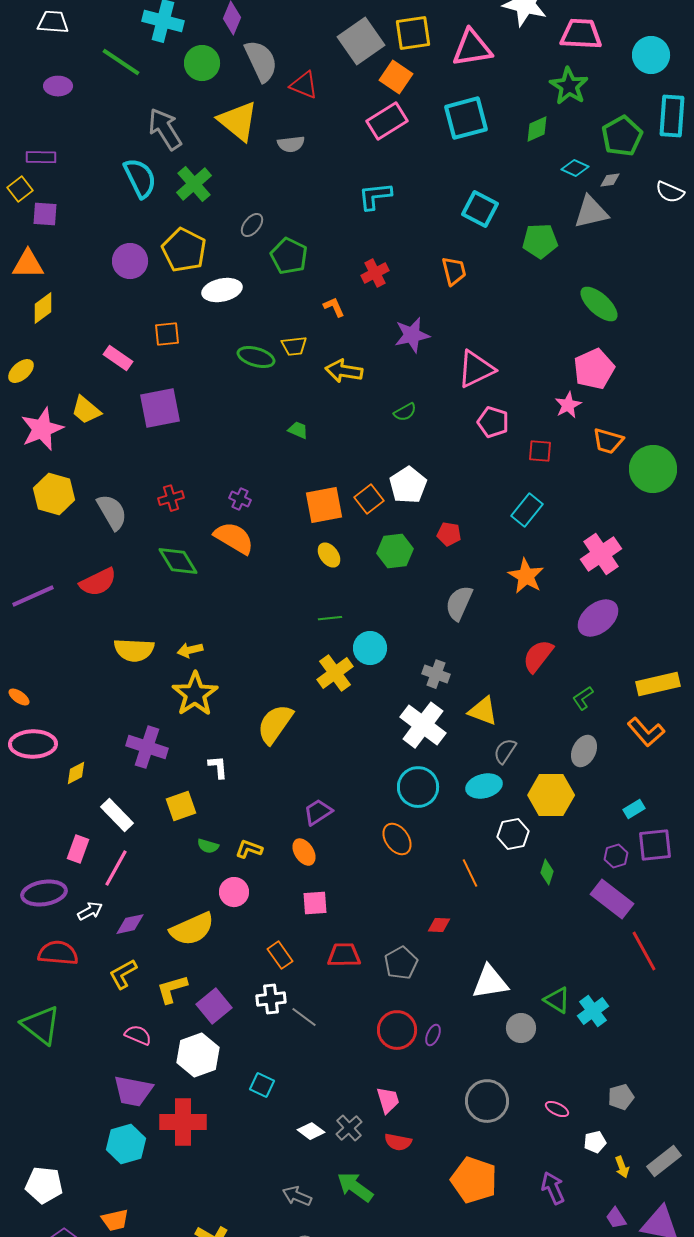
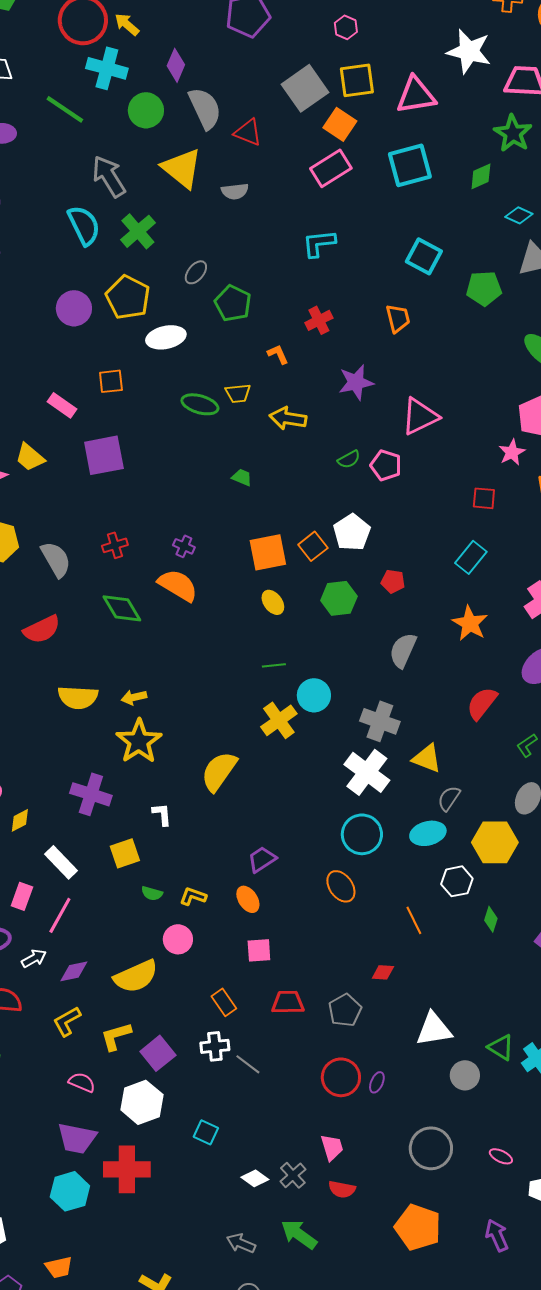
pink pentagon: (493, 422) -> (386, 465), moved
gray cross: (436, 674) -> (380, 721), size x1.4

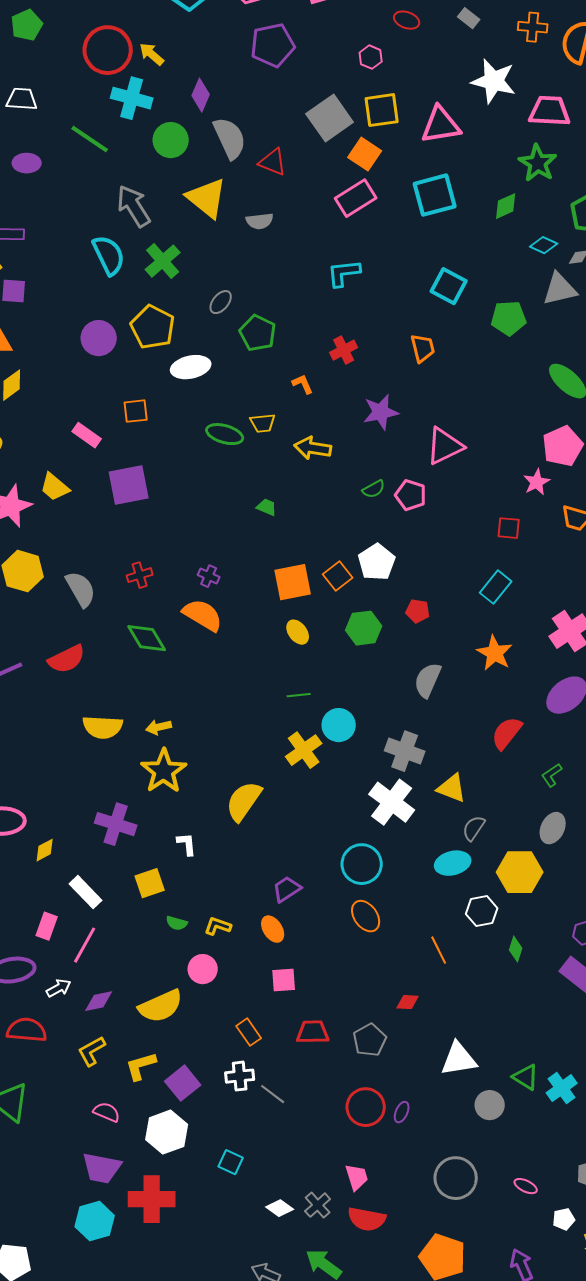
cyan circle: (362, 834) -> (362, 864), moved
red semicircle: (342, 1189) -> (367, 1219), size x1.4

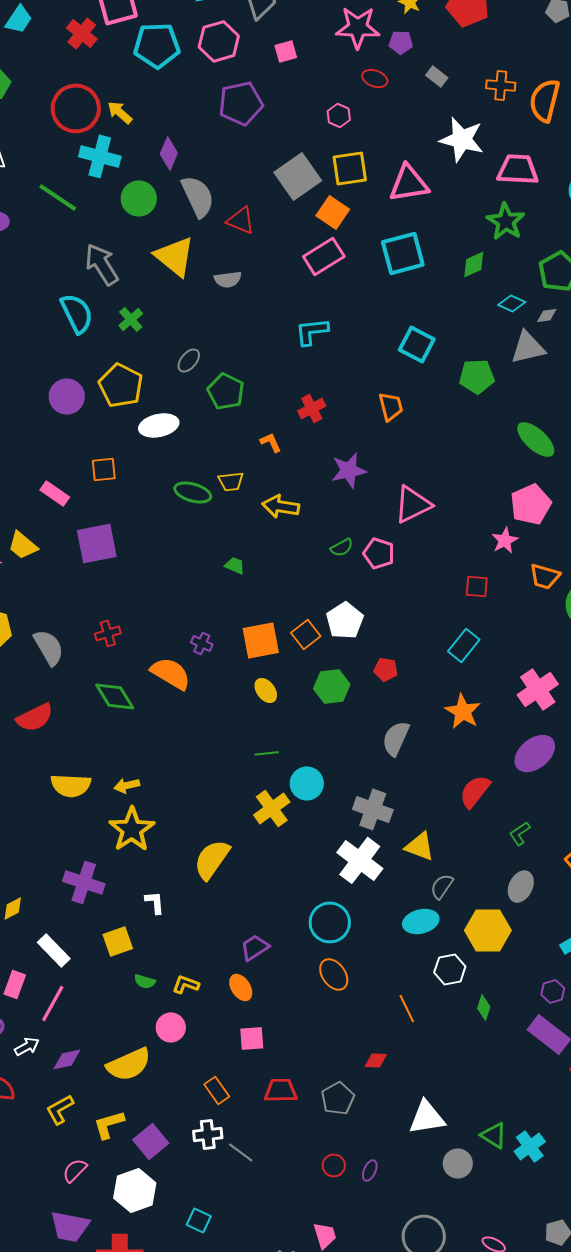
green cross: (163, 261) -> (131, 319), size x0.7
purple cross: (209, 576) -> (202, 643), moved
red circle: (366, 1107) -> (334, 1165), size x0.6
pink semicircle: (107, 1112) -> (75, 1170), turned -68

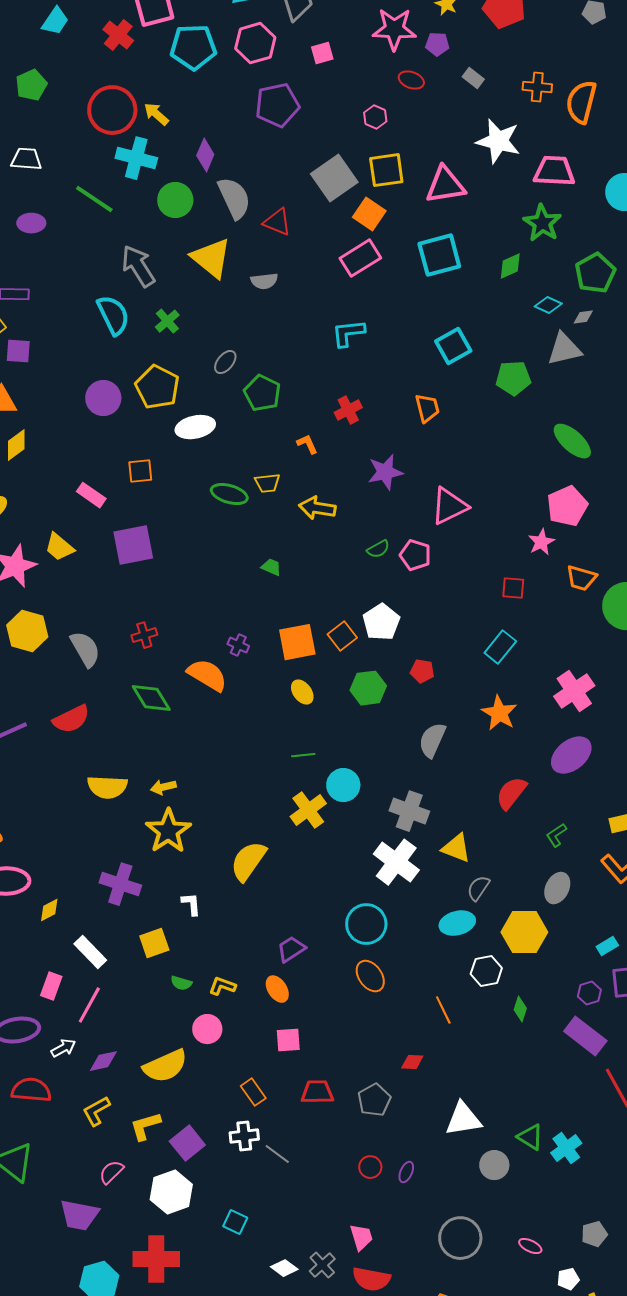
cyan square: (417, 344) -> (453, 346), turned 33
purple trapezoid: (70, 1226) -> (79, 1215), moved

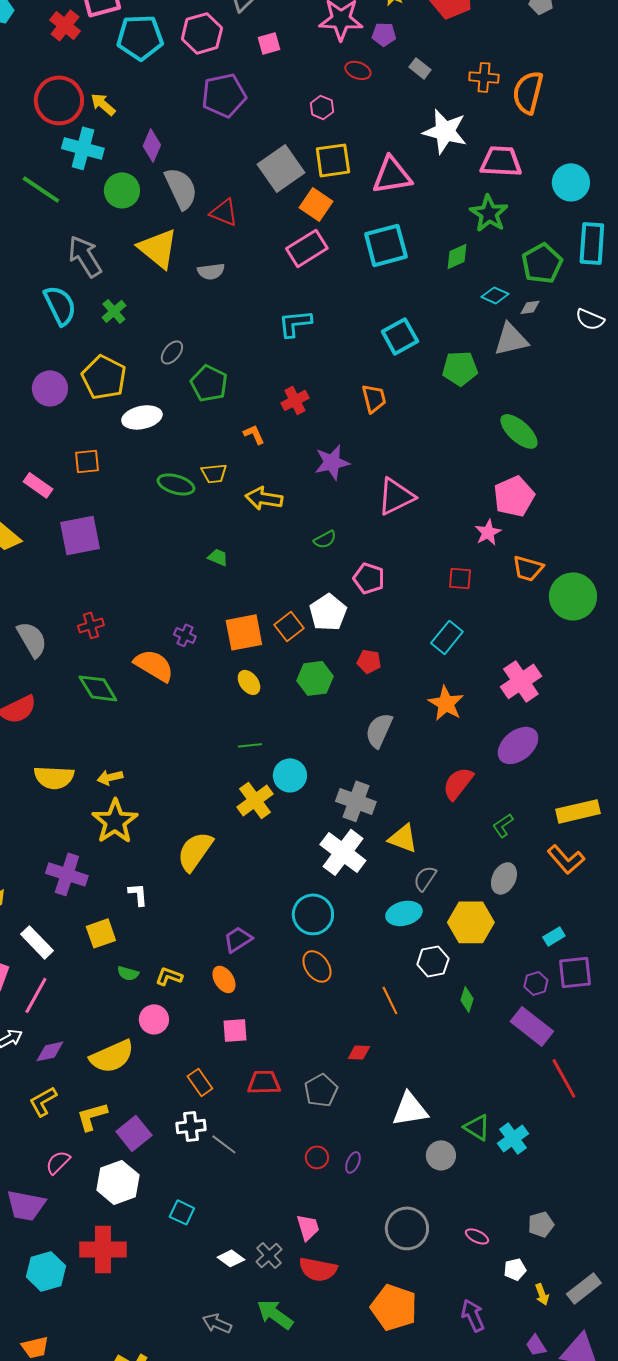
pink pentagon: (415, 555) -> (369, 578), moved

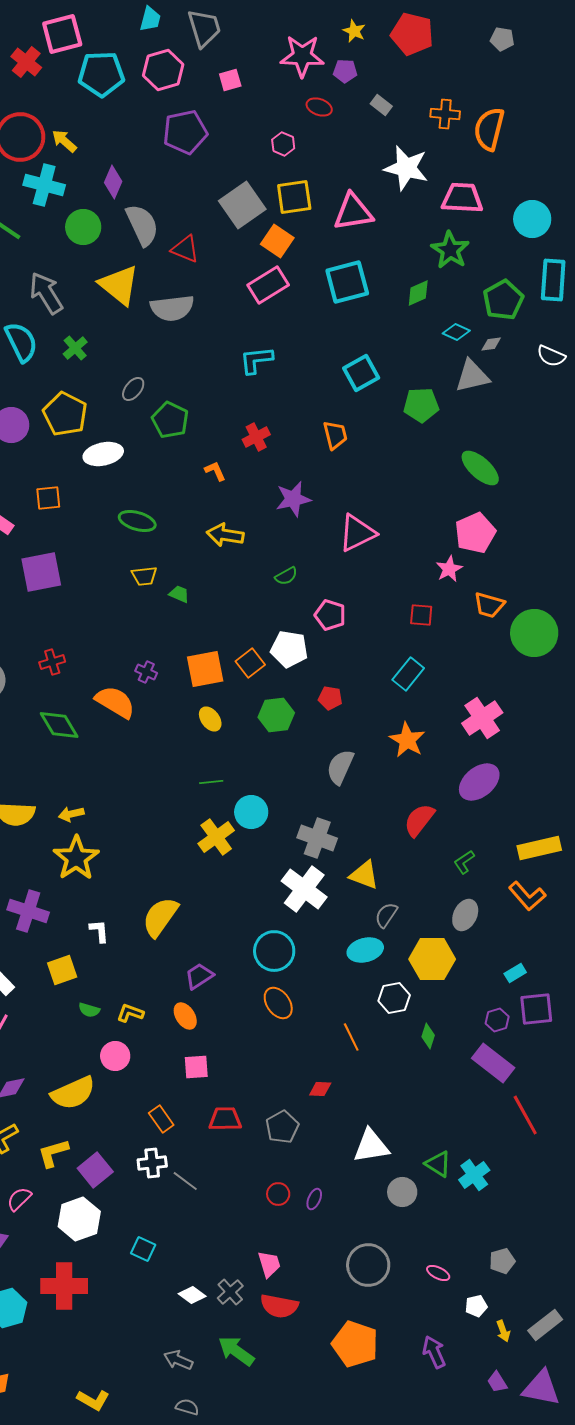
gray semicircle: (211, 271) -> (172, 308), size x1.6
yellow trapezoid: (214, 473) -> (144, 576), moved
white pentagon: (328, 612) -> (289, 649), turned -30
yellow semicircle: (195, 851) -> (160, 917), moved

